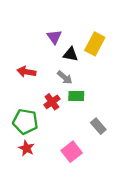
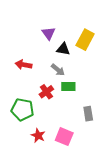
gray rectangle: (98, 126) -> (88, 114), turned 32
red star: (26, 148) -> (38, 136), moved
pink square: (72, 152) -> (64, 137), turned -30

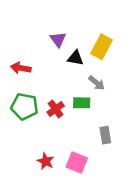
red arrow: (24, 65) -> (21, 68), moved
gray arrow: (58, 70) -> (97, 83), moved
green pentagon: (22, 109) -> (24, 107), moved

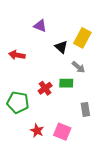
purple triangle: (58, 39) -> (40, 26), moved, turned -32
black triangle: (75, 58) -> (61, 47), turned 32
green pentagon: (24, 107) -> (18, 102), moved

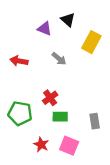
black triangle: (61, 47) -> (68, 20), moved
gray arrow: (78, 67) -> (59, 59), moved
green rectangle: (66, 83) -> (60, 117), moved

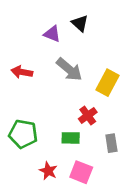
yellow rectangle: (91, 42) -> (107, 83), moved
gray arrow: (59, 59) -> (69, 69), size x1.5
red cross: (50, 98) -> (88, 116), moved

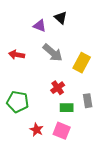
red cross: (88, 116) -> (58, 88), moved
green rectangle: (71, 138) -> (67, 108), moved
gray rectangle: (111, 143) -> (88, 101), moved

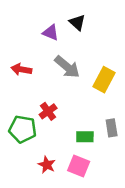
red cross: (58, 88) -> (48, 111), moved

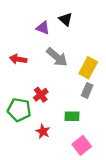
gray rectangle: (112, 128) -> (87, 90), moved, turned 32
red star: (47, 165) -> (43, 131), moved
pink square: (79, 166) -> (82, 145), moved, turned 30

